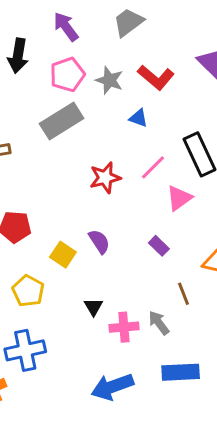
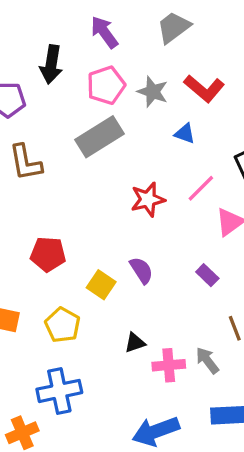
black triangle: (93, 307) -> (135, 343), turned 42

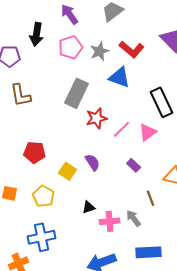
gray star: (153, 92) -> (100, 51), turned 30
blue triangle: (185, 134) -> (120, 77), size x1.6
gray rectangle: (100, 137) -> (77, 93), moved, turned -32
pink line: (201, 188) -> (122, 129), moved

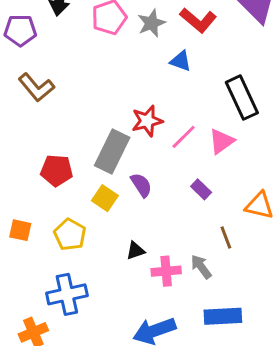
blue triangle: (120, 77) -> (181, 61), size x0.7
gray rectangle: (77, 93) -> (112, 151), moved
brown L-shape: (21, 95) -> (36, 87), turned -30

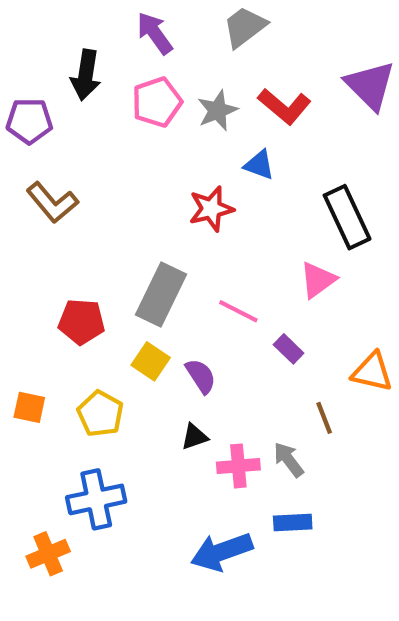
red star: (147, 121) -> (211, 209), moved
pink line: (184, 137) -> (238, 311), moved, turned 72
purple semicircle: (141, 185) -> (201, 376), moved
blue rectangle: (223, 316) -> (293, 522), moved, size x0.7

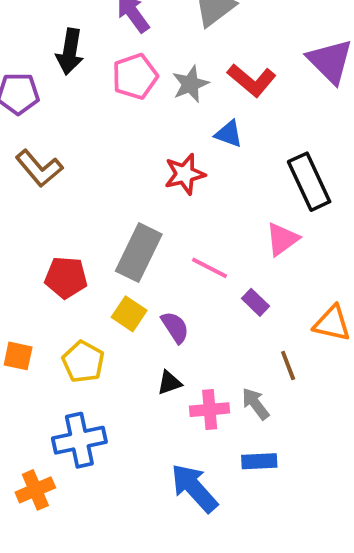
blue arrow: (222, 552) -> (194, 488), turned 68

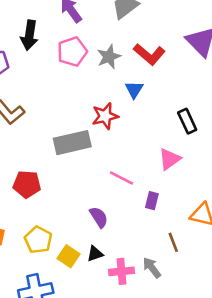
blue triangle: (229, 134) -> (134, 90), turned 42
black rectangle: (309, 182) -> (187, 121), size x0.7
gray rectangle: (139, 253) -> (72, 143), moved, turned 51
purple rectangle: (255, 302) -> (152, 201), turned 60
yellow square: (129, 314) -> (68, 256), moved

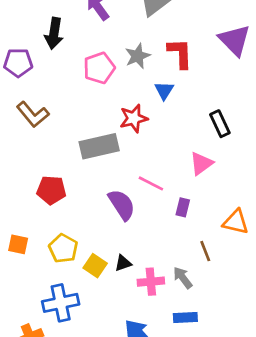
pink pentagon: (72, 52) -> (99, 68), moved
red L-shape: (149, 54) -> (180, 53), turned -132
purple semicircle: (99, 217) -> (122, 205), moved, size x1.4

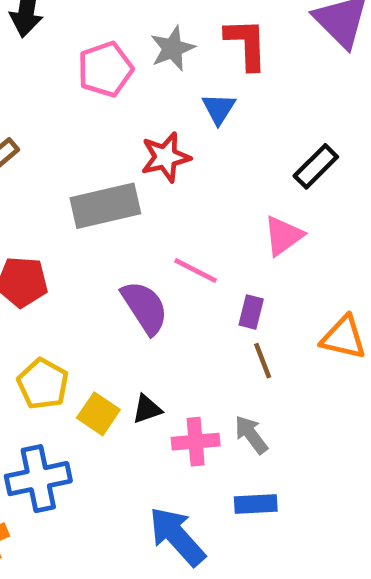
black rectangle: (220, 124) -> (316, 166), turned 70
brown line: (205, 251) -> (263, 361), moved

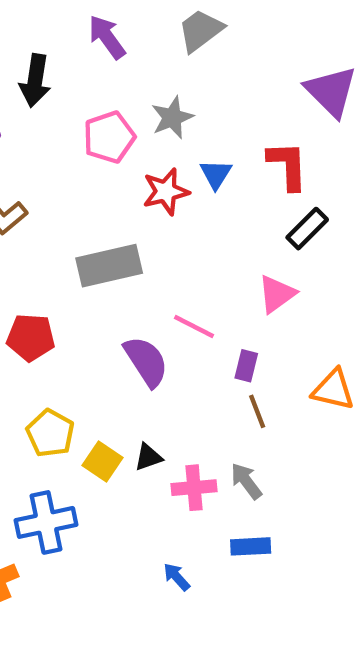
red L-shape: (246, 44) -> (288, 165), moved
red star: (165, 157) -> (166, 192), moved
blue arrow: (177, 536) -> (177, 577), size x0.5

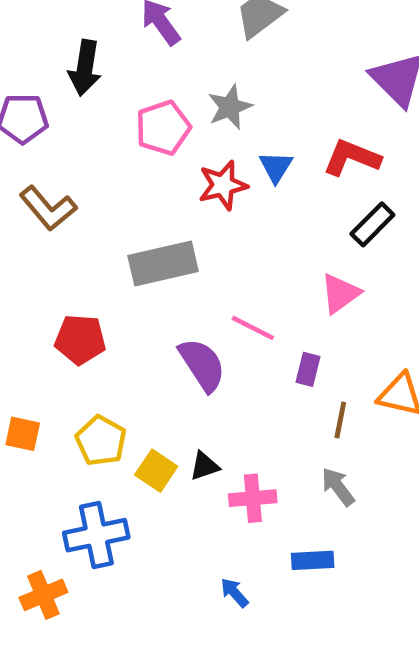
red L-shape: (288, 165) -> (352, 158), turned -66
brown line: (257, 411) -> (340, 420), moved, turned 32
gray arrow: (246, 481) -> (338, 487), moved

